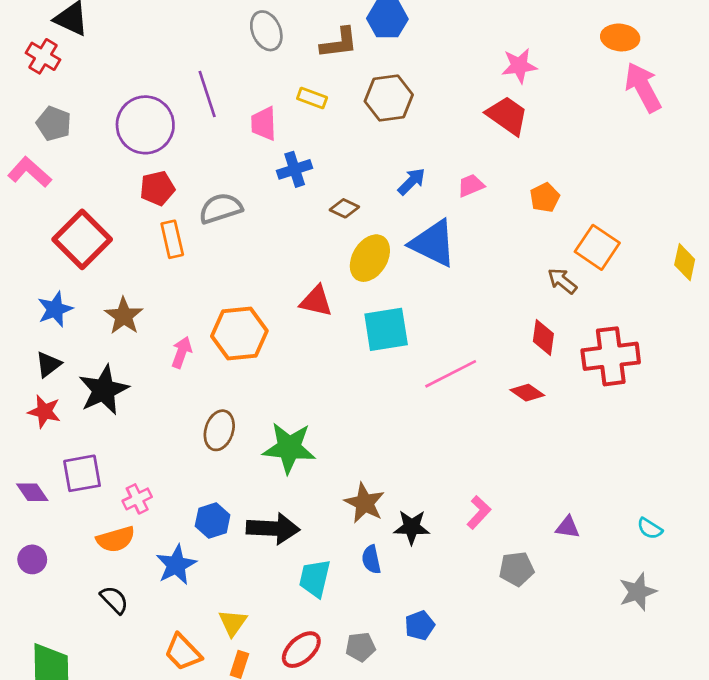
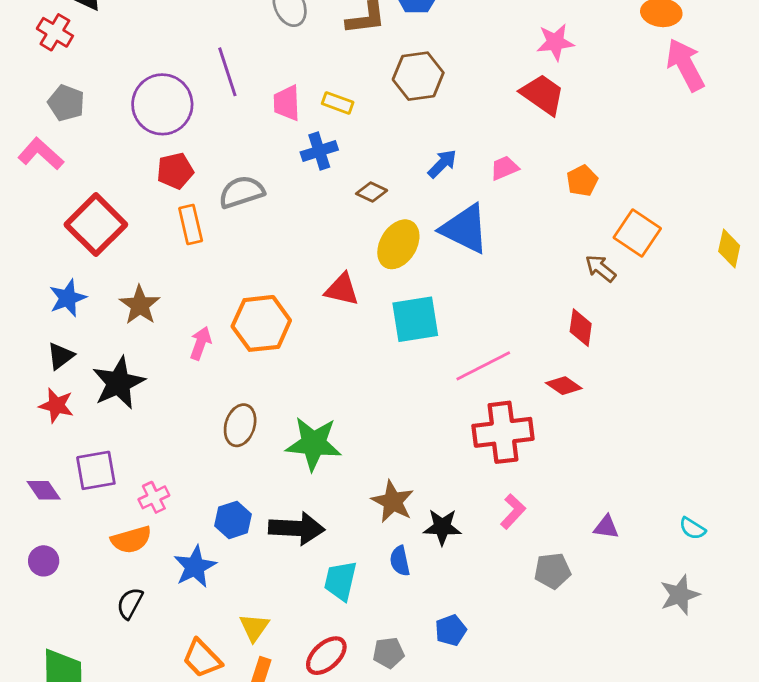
yellow rectangle: (312, 98) -> (338, 103), moved
red cross: (611, 356) -> (503, 432), moved
black semicircle: (114, 600) -> (130, 603), turned -108

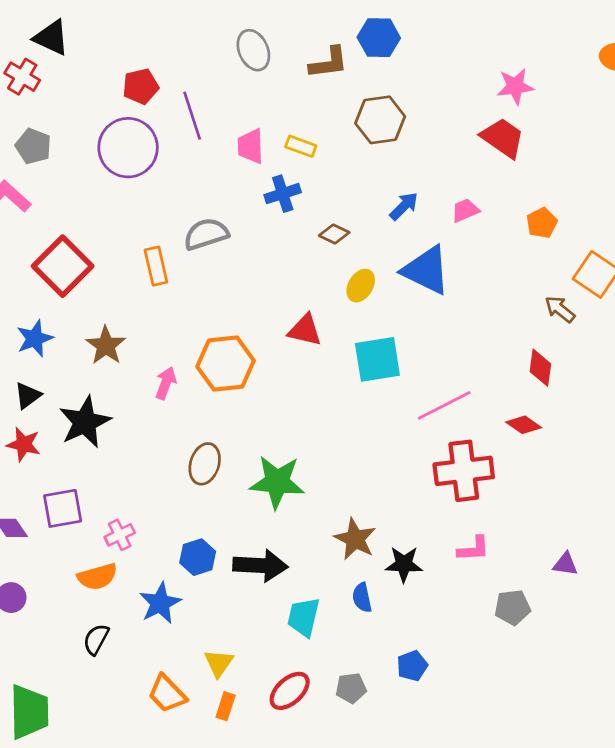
red pentagon: (175, 171) -> (141, 86), moved
yellow ellipse: (398, 244) -> (361, 286), size x0.7
pink L-shape: (513, 511) -> (473, 549), turned 44

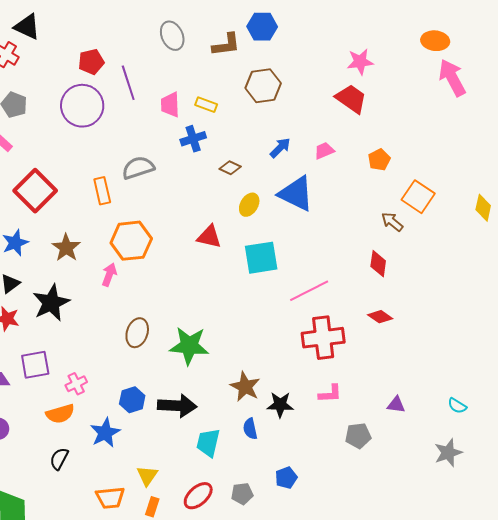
orange hexagon: (226, 364) -> (131, 241), moved
red diamond: (524, 425) -> (380, 317), moved
orange trapezoid: (167, 694) -> (110, 498), turned -52

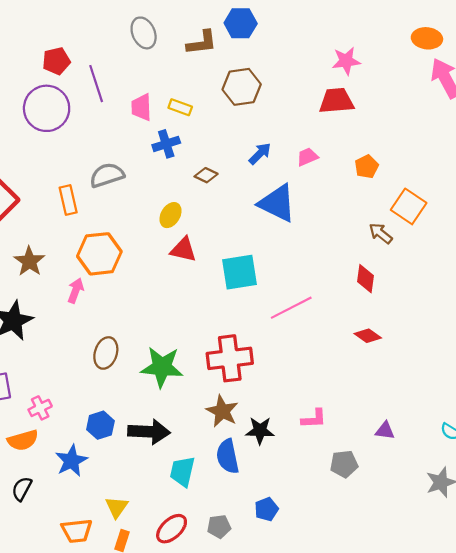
red trapezoid: (351, 99) -> (336, 101), turned -40
yellow ellipse: (249, 205) -> (170, 215), moved
red cross: (323, 338) -> (230, 358), moved
blue semicircle: (250, 429) -> (228, 456), size x1.5

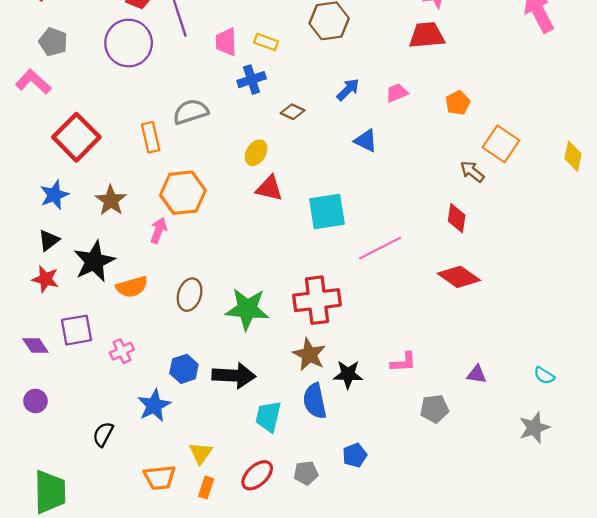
blue triangle: (277, 203) -> (366, 141), size x0.6
red diamond: (368, 336) -> (459, 277), size x1.5
orange semicircle: (23, 440) -> (132, 287), moved

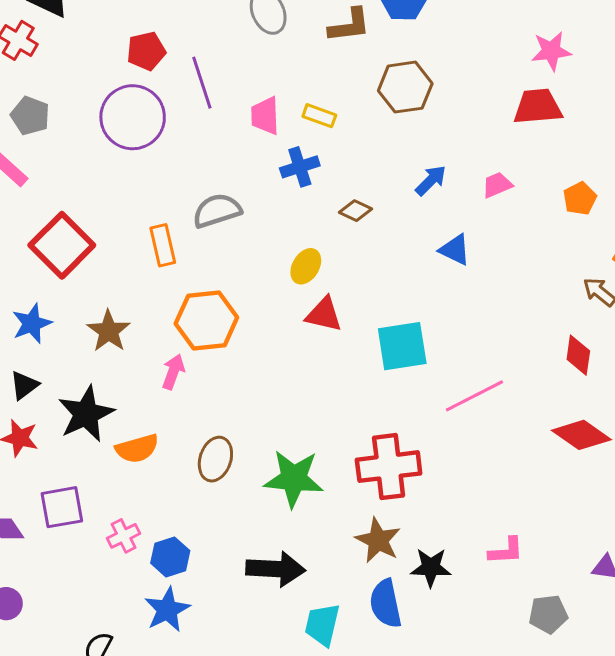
blue hexagon: (184, 369) -> (170, 557), moved

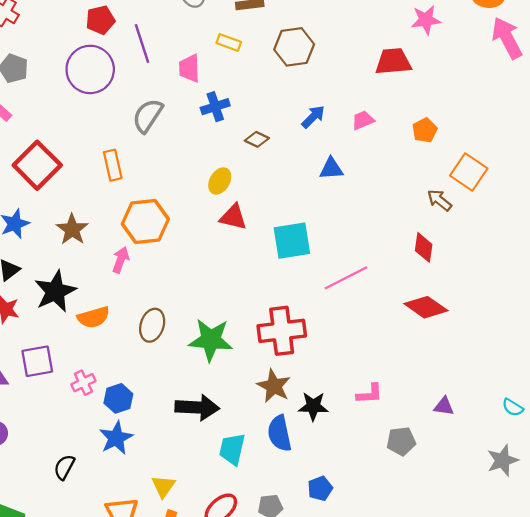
pink star: (551, 51) -> (426, 20), moved
yellow rectangle: (319, 116) -> (229, 42), moved
gray semicircle: (217, 211) -> (148, 116), moved, turned -39
blue triangle: (455, 250) -> (331, 169), turned -30

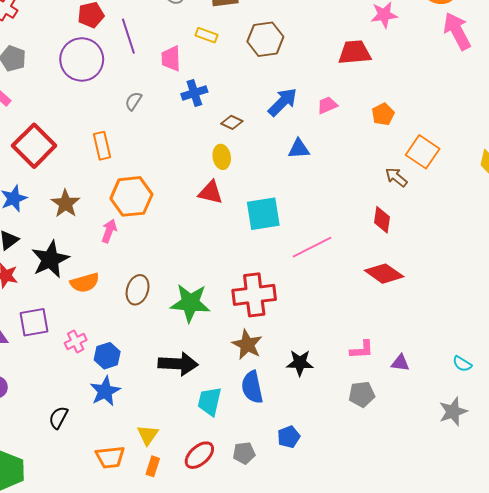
gray semicircle: (148, 116) -> (133, 101), size x0.6
blue arrow: (313, 117) -> (283, 102), size x1.4
yellow ellipse: (220, 181) -> (222, 157), moved, turned -40
pink L-shape: (370, 394) -> (362, 350), moved
black star: (313, 406) -> (300, 363), moved

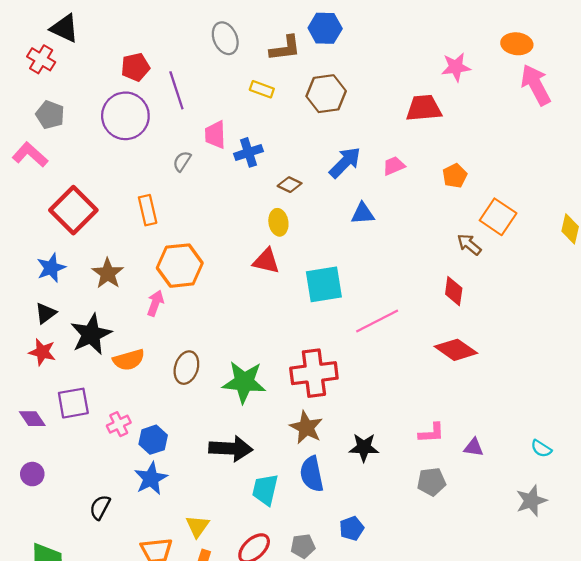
pink trapezoid: (171, 58) -> (215, 135), moved

